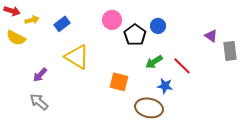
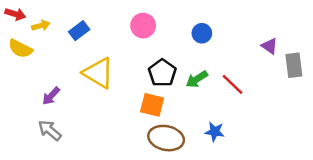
black pentagon: (135, 35) -> (162, 73), moved
blue star: (165, 86) -> (215, 132), moved
brown ellipse: (149, 108) -> (166, 138), moved

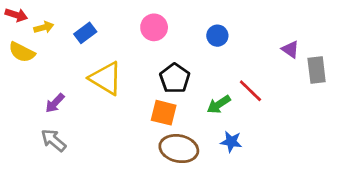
green arrow: (197, 79) -> (219, 104), moved

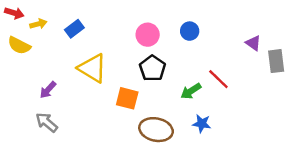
pink circle: (154, 27) -> (148, 35), moved
orange square: (164, 113) -> (127, 98), moved

